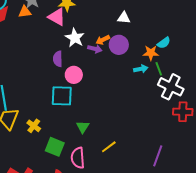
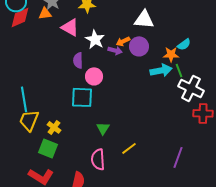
pink triangle: (57, 17) -> (70, 27), moved
white triangle: (124, 18) -> (144, 19), size x1.5
cyan arrow: (141, 69) -> (161, 70), size x1.5
green square: (55, 147) -> (48, 148), moved

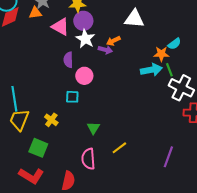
purple circle: (139, 46) -> (83, 21), moved
cyan square: (82, 97) -> (72, 97), size x0.6
yellow cross: (54, 127) -> (51, 120), moved

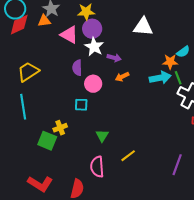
orange arrow: (113, 41) -> (122, 77), moved
yellow trapezoid: (19, 120) -> (28, 72), moved, turned 35
yellow cross: (51, 120) -> (60, 128), turned 32
green square: (38, 148) -> (47, 141), moved

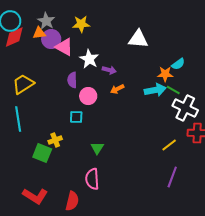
purple circle: (92, 29) -> (51, 39), moved
green line: (178, 78) -> (173, 90), turned -40
yellow line: (128, 156) -> (169, 145), moved

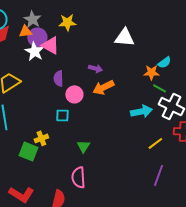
white star: (89, 59) -> (34, 51), moved
orange arrow: (117, 89) -> (103, 87), size x1.5
cyan arrow: (155, 90) -> (141, 111), moved

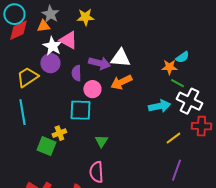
purple circle: (37, 37) -> (50, 63), moved
white triangle: (124, 37) -> (120, 58), moved
purple arrow: (95, 68) -> (99, 63), moved, size x1.5
cyan square: (62, 115) -> (80, 110), size x1.6

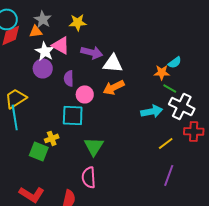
purple arrow: (99, 63) -> (92, 52), moved
yellow trapezoid: (27, 77) -> (16, 98), moved
green triangle: (101, 141) -> (94, 146), size x1.5

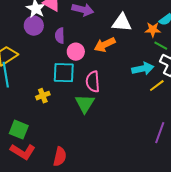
white triangle: (113, 63) -> (122, 23), moved
yellow line: (166, 143) -> (157, 86), moved
green square: (39, 151) -> (19, 130), moved
pink semicircle: (89, 177) -> (93, 82), moved

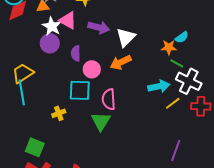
white triangle: (122, 23) -> (126, 37), moved, turned -50

